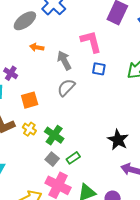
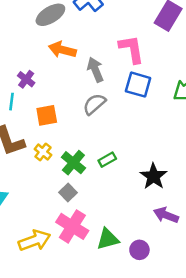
orange arrow: (37, 47) -> (62, 50), size x1.5
blue square: (99, 69) -> (138, 85), size x1.5
green rectangle: (73, 158) -> (107, 160), moved

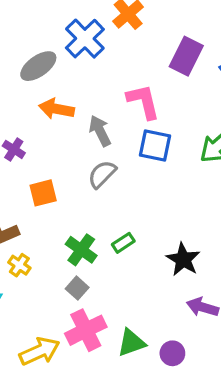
yellow cross: (43, 152) -> (19, 265), moved
pink cross: (72, 226) -> (86, 330), turned 36

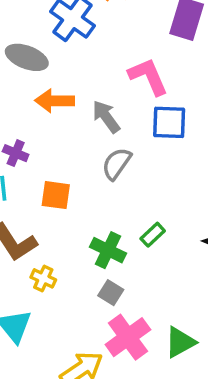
gray ellipse: (38, 66) -> (27, 57), turned 66
orange square: (43, 193) -> (56, 195), turned 32

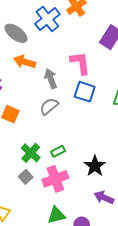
pink cross: (128, 337) -> (55, 179), moved

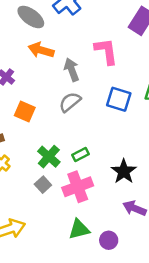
blue square: (85, 92) -> (119, 99), moved

